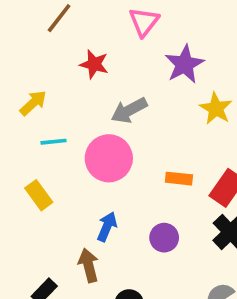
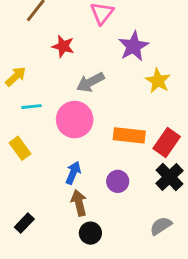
orange rectangle: (179, 179) -> (129, 135), size x1.5
brown arrow: (89, 265) -> (79, 203), moved

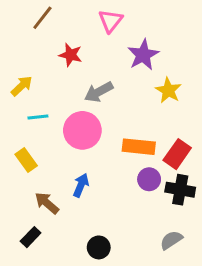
black cross: (169, 177) -> (180, 190), turned -36
purple circle: (118, 181) -> (149, 179), moved
brown arrow: (79, 203) -> (47, 203), moved, turned -35

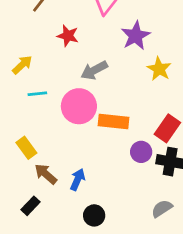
orange rectangle: (139, 147) -> (113, 121), moved
yellow rectangle: (26, 160) -> (26, 148), moved
blue arrow: (81, 185) -> (78, 180), moved

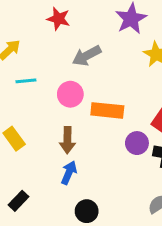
pink circle: (79, 106) -> (70, 94), size x0.7
brown arrow: (46, 174) -> (67, 140), moved, turned -130

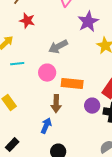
red star: (58, 19) -> (27, 21), moved
brown arrow: (67, 140) -> (56, 104), moved

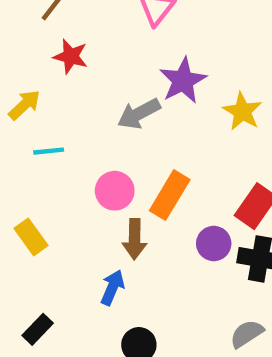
purple star: (88, 22) -> (183, 81), moved
pink circle: (47, 73) -> (115, 191), moved
orange rectangle: (72, 84) -> (170, 195), turned -65

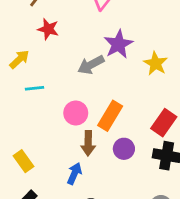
yellow rectangle: (31, 237) -> (23, 161), moved
purple circle: (214, 243) -> (124, 149), moved

